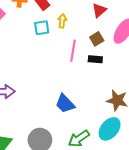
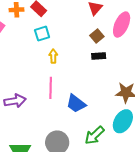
yellow arrow: (62, 21) -> (53, 56), moved
pink line: (73, 51) -> (51, 88), moved

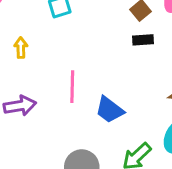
yellow arrow: (53, 56) -> (21, 48), moved

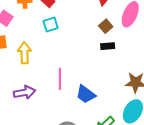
yellow arrow: (21, 48) -> (24, 53), size x1.5

